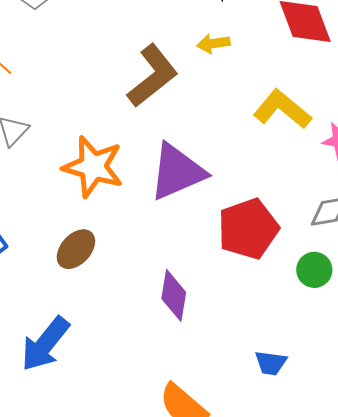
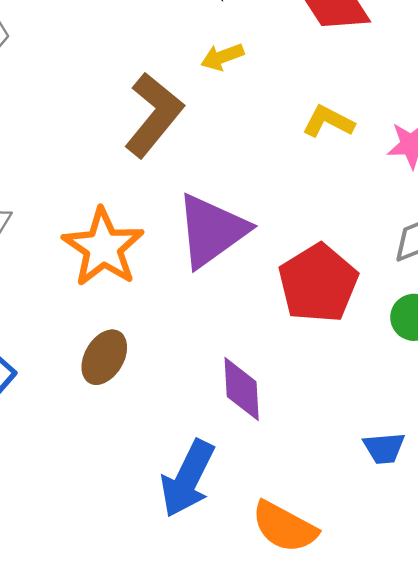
yellow L-shape: (282, 109) -> (328, 121), size x0.7
orange star: (93, 167) -> (103, 247), turned 30
blue arrow: (45, 344) -> (188, 479), moved

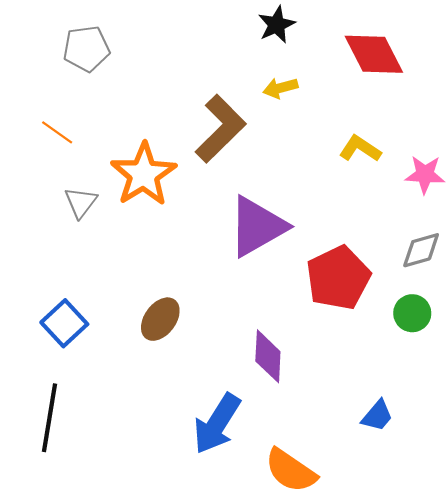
orange star: (103, 247) -> (144, 174), moved
blue trapezoid: (384, 448) -> (377, 416), turned -51

